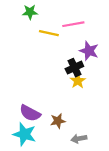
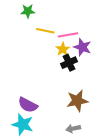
pink line: (73, 24) -> (68, 35), moved
yellow star: (78, 81) -> (63, 49), moved
brown star: (58, 121) -> (77, 101), moved, size x1.5

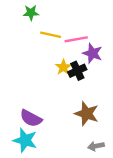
yellow star: (63, 49) -> (63, 67), moved
brown star: (77, 101) -> (87, 114), turned 30
gray arrow: (73, 129) -> (96, 146), moved

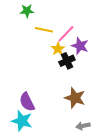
pink line: (76, 39) -> (66, 34), turned -36
yellow star: (63, 67) -> (58, 49), moved
purple semicircle: (31, 118) -> (27, 102), turned 36

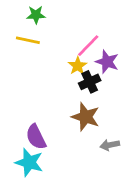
yellow line: (44, 30) -> (28, 40), moved
brown star: (75, 98) -> (86, 117), moved
gray arrow: (83, 126) -> (110, 145), moved

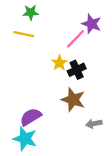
purple star: (107, 62) -> (92, 24), moved
yellow star: (78, 66) -> (59, 63), moved
purple semicircle: (36, 137) -> (31, 117), turned 85

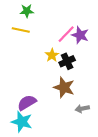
purple star: (92, 24) -> (80, 35), moved

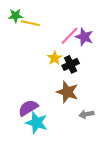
green star: (27, 11) -> (15, 16), moved
yellow line: (21, 30) -> (30, 23), moved
cyan star: (22, 122) -> (37, 123), moved

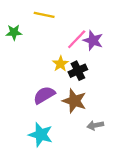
green star: (15, 16) -> (14, 32), moved
yellow line: (30, 23) -> (44, 15), moved
purple semicircle: (28, 108) -> (44, 95), moved

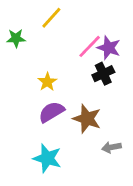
yellow line: (44, 15) -> (51, 18), turned -60
yellow star: (60, 64) -> (47, 82), moved
black cross: (78, 71) -> (103, 74), moved

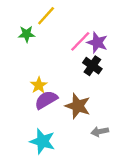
green star: (16, 38) -> (27, 34), moved
black cross: (103, 74) -> (92, 66), turned -30
yellow star: (47, 82) -> (39, 85), moved

